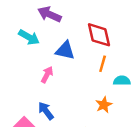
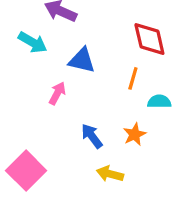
red diamond: (99, 35) -> (149, 39), moved
blue arrow: (46, 111) -> (92, 136), moved

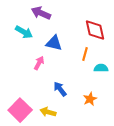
orange star: (135, 134) -> (90, 99), moved
yellow arrow: (110, 174) -> (48, 112), moved

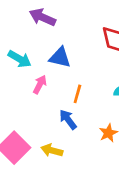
cyan arrow: (24, 32) -> (20, 59), moved
orange line: (85, 54) -> (77, 94), moved

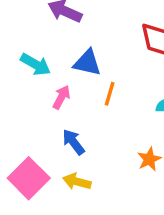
orange line: (77, 94) -> (110, 94), moved
blue arrow: (68, 119) -> (73, 142), moved

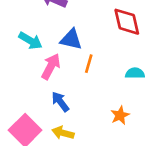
pink arrow: (61, 97) -> (51, 66), size x1.4

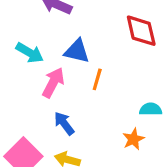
cyan semicircle: (135, 73) -> (151, 109), moved

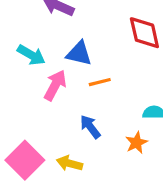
orange line: (97, 79) -> (100, 82), turned 60
blue arrow: (64, 123) -> (90, 127), moved

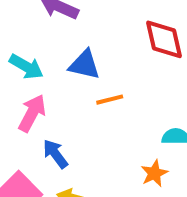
pink arrow: (55, 85) -> (32, 113), moved
blue arrow: (90, 127) -> (55, 154), moved

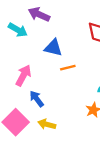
cyan arrow: (26, 67) -> (18, 30), moved

